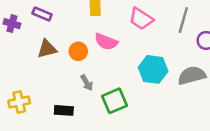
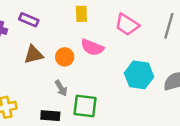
gray arrow: (87, 83) -> (61, 88), moved
green square: (114, 101) -> (85, 106), moved, turned 30

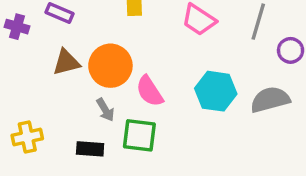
pink semicircle: (92, 47) -> (150, 91), moved, turned 35
orange circle: (65, 57) -> (110, 66), size x1.6

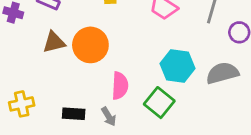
pink semicircle: (150, 91) -> (120, 86), moved, turned -144
gray arrow: (105, 110) -> (109, 117), moved
green square: (139, 135) -> (159, 103), moved, turned 32

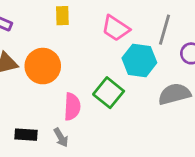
cyan hexagon: (177, 66) -> (139, 60), moved
green square: (159, 103) -> (109, 93), moved

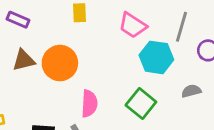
green square: (109, 93) -> (141, 104), moved
gray semicircle: (174, 94) -> (191, 91), size x0.6

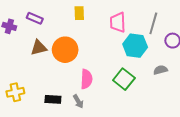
pink trapezoid: (133, 25) -> (118, 22), turned 55

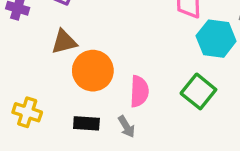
orange circle: (65, 50) -> (93, 71), moved
yellow cross: (15, 92) -> (27, 112), turned 30

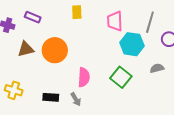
brown triangle: (64, 42) -> (26, 49), moved
orange circle: (93, 71) -> (55, 50), moved

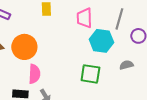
pink semicircle: (84, 77) -> (34, 74), moved
green square: (121, 77) -> (90, 74), turned -30

